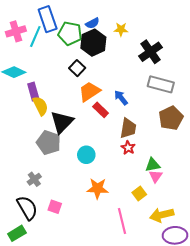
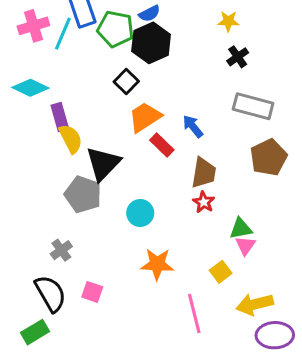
yellow star: (121, 29) -> (228, 21), moved
black cross: (151, 52) -> (238, 57), size x0.6

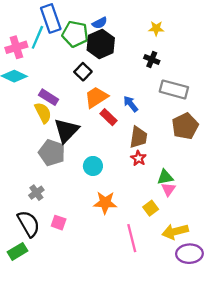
pink cross: (33, 26) -> (16, 47), moved
black cross: (238, 57) -> (152, 59), moved, turned -32
purple rectangle: (60, 117) -> (49, 97), moved, turned -42

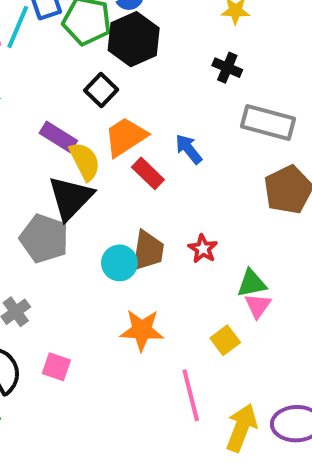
purple rectangle: (49, 97) -> (58, 137), moved
yellow semicircle: (43, 113) -> (85, 161), moved
brown trapezoid: (138, 137) -> (148, 251), moved
yellow arrow: (175, 231) -> (242, 428), moved, turned 125

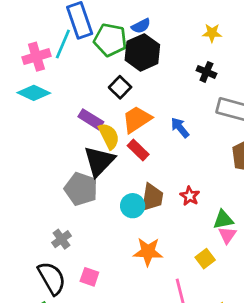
red rectangle: (148, 173) -> (138, 150), moved

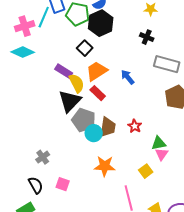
gray pentagon: (81, 189) -> (84, 120), moved
black semicircle: (52, 278) -> (36, 185), size x0.7

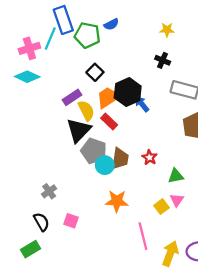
black hexagon: (101, 23) -> (128, 92), moved
purple rectangle: (64, 71) -> (72, 97), turned -66
pink triangle: (162, 154) -> (177, 200), moved

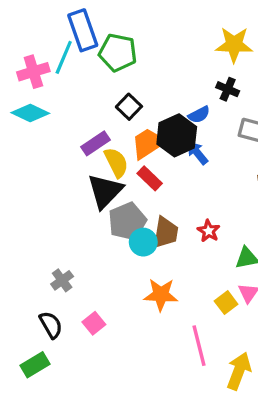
blue semicircle: (111, 24) -> (199, 115), moved
yellow star: (167, 30) -> (234, 45), size x1.6
gray pentagon: (94, 151) -> (127, 221), turned 30
pink square: (71, 221) -> (94, 323), turned 32

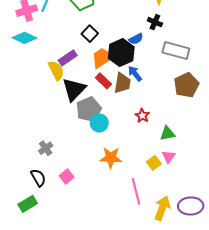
blue arrow: (197, 153) -> (135, 74), moved
yellow semicircle: (116, 162) -> (56, 70), moved
brown trapezoid: (166, 233) -> (122, 83), moved

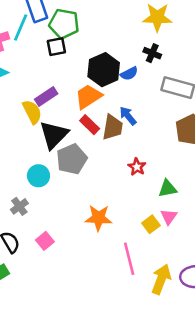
black square: (90, 34) -> (56, 47), moved, turned 35
black hexagon: (121, 53) -> (104, 70), moved
cyan circle: (99, 123) -> (38, 176), moved

